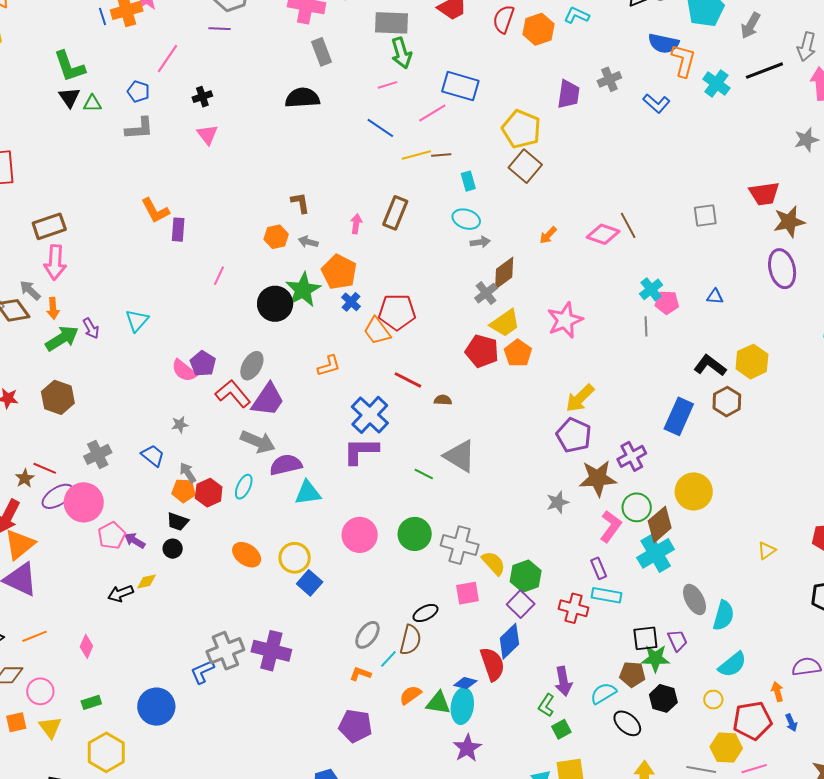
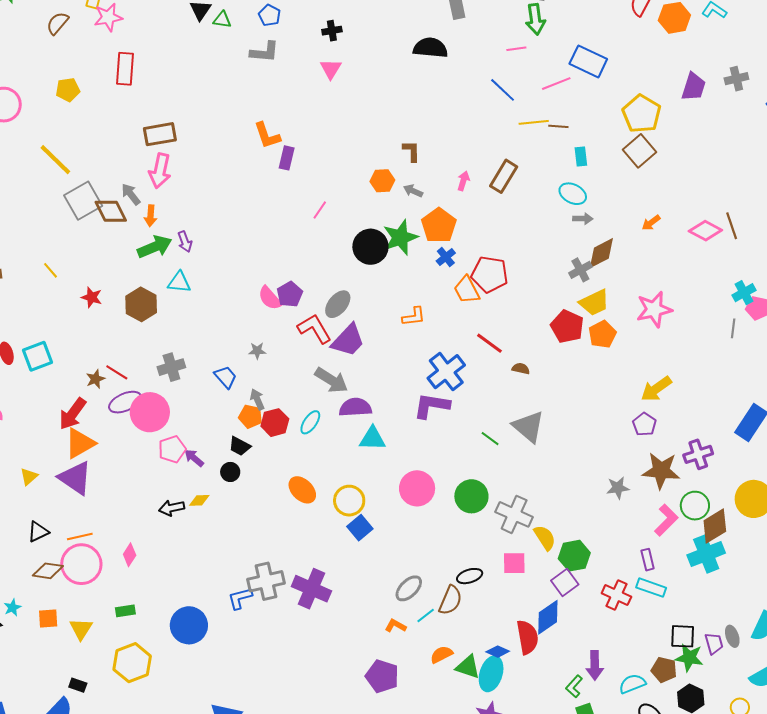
cyan triangle: (137, 320) -> (179, 282), moved, turned 45
purple pentagon: (574, 435) -> (644, 424), size x0.7
gray ellipse: (695, 599) -> (732, 636), moved, size x0.7
pink circle: (40, 691) -> (81, 564), moved, size x1.5

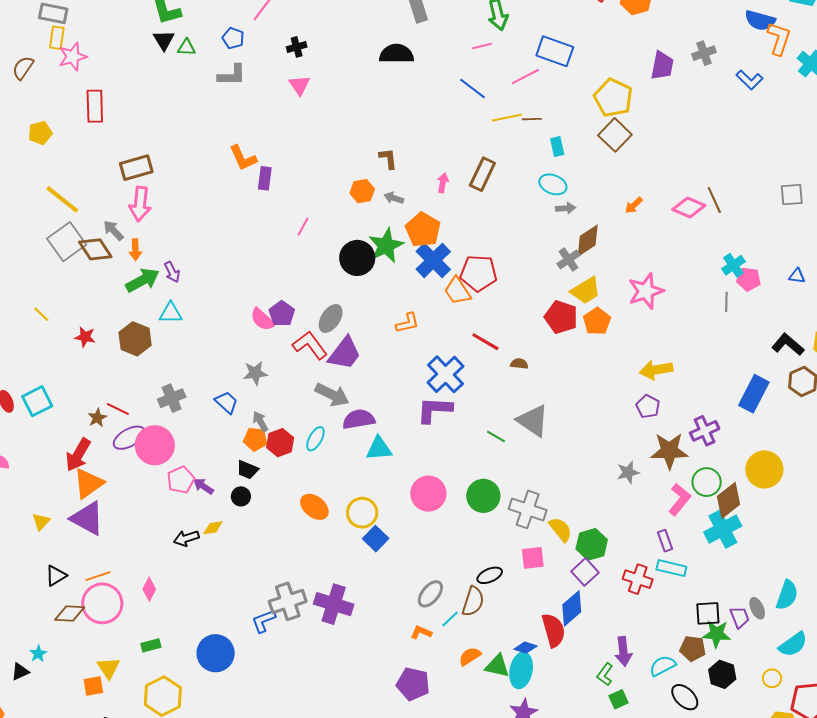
yellow line: (55, 160) -> (62, 199), moved
blue cross: (446, 257) -> (433, 260), size x1.8
gray star: (257, 351) -> (255, 373), size x1.4
yellow arrow: (656, 389) -> (656, 370), turned 32
orange square: (48, 618) -> (93, 686), moved

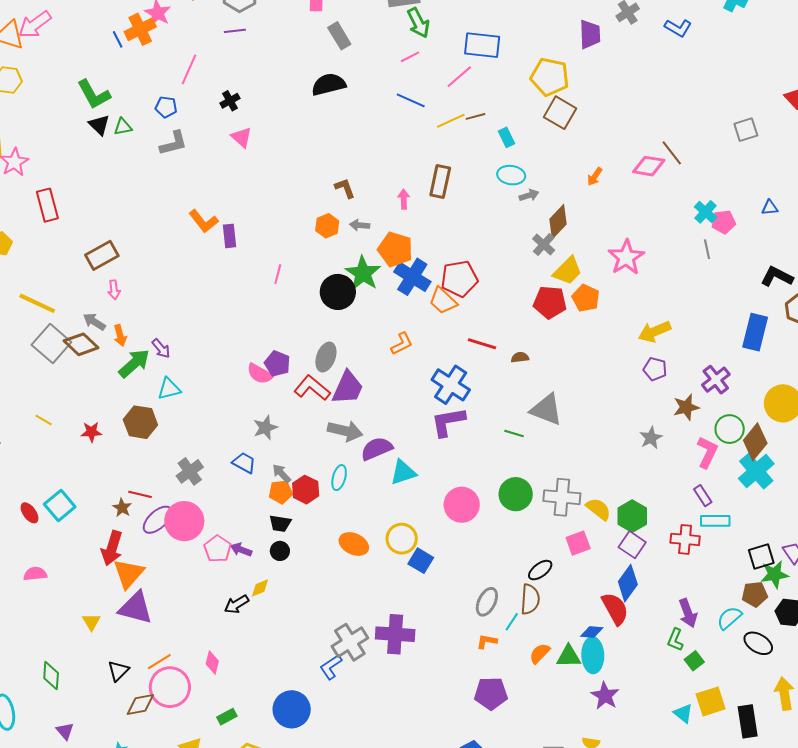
pink arrow: (140, 204) -> (114, 290), size x0.6
brown star: (669, 451) -> (686, 407), size x0.7

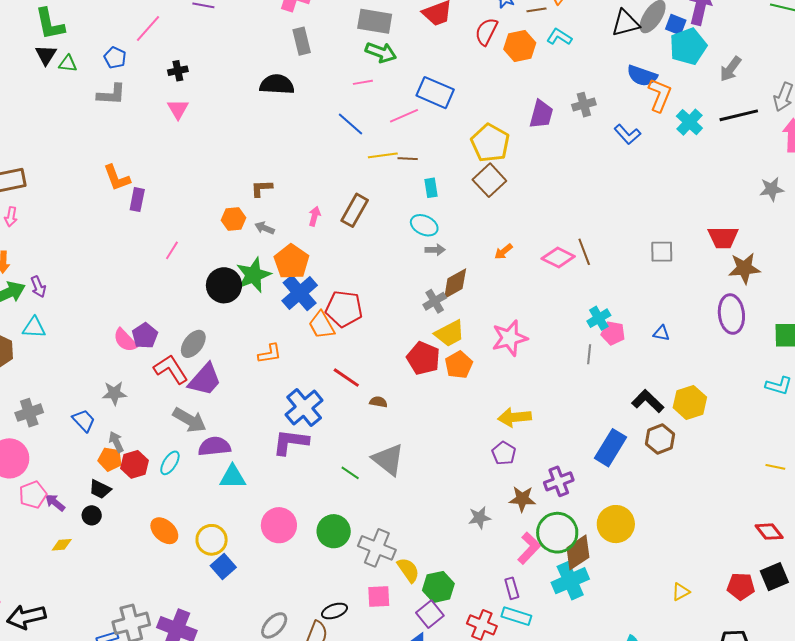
green arrow: (418, 23) -> (381, 52), turned -60
brown L-shape: (345, 188) -> (262, 188), turned -90
green circle: (730, 429) -> (557, 533), size x1.4
black arrow: (237, 604) -> (26, 617), moved, size x1.5

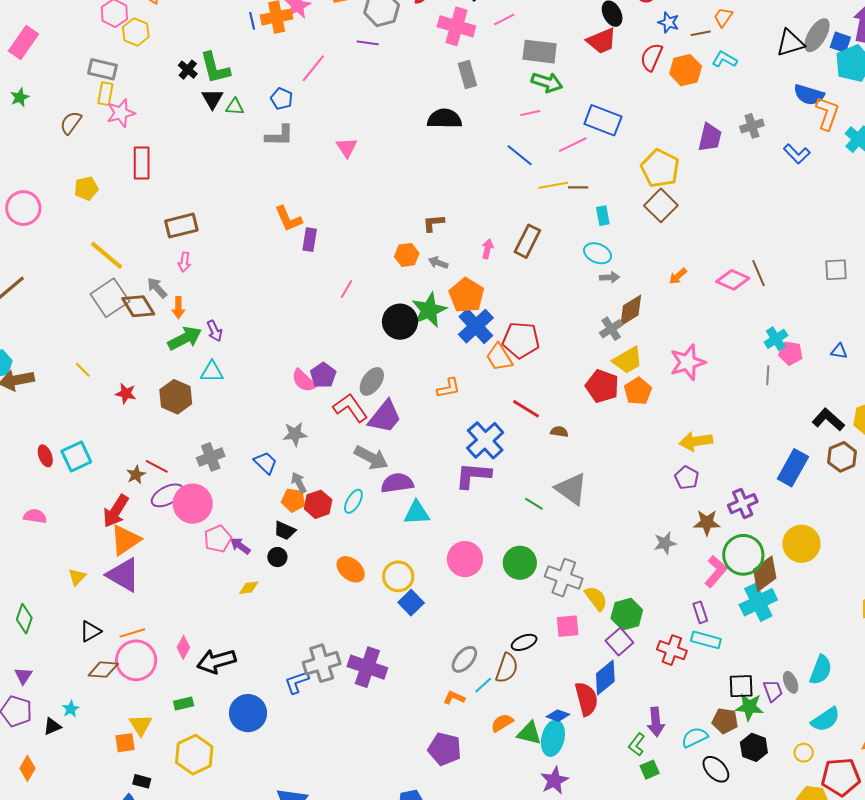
black cross: (178, 71) -> (188, 70), moved, turned -36

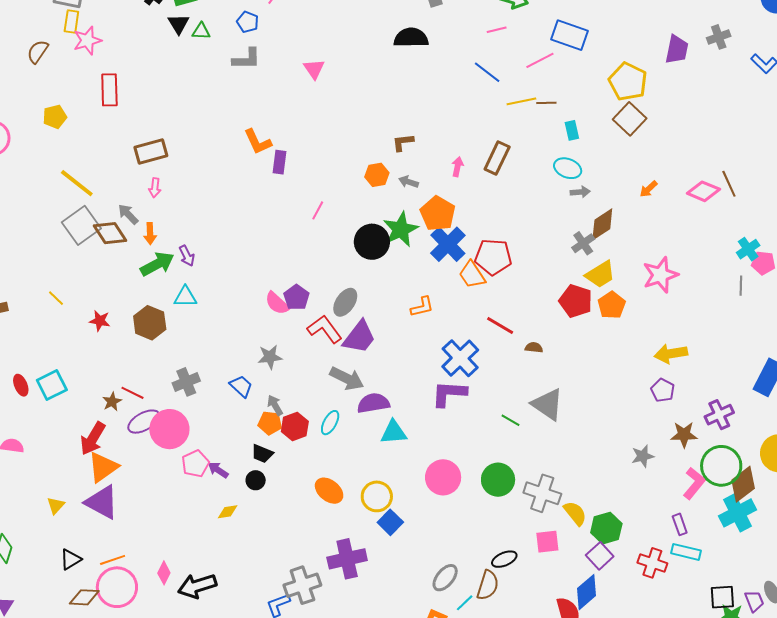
purple cross: (367, 667) -> (347, 559), moved, turned -30

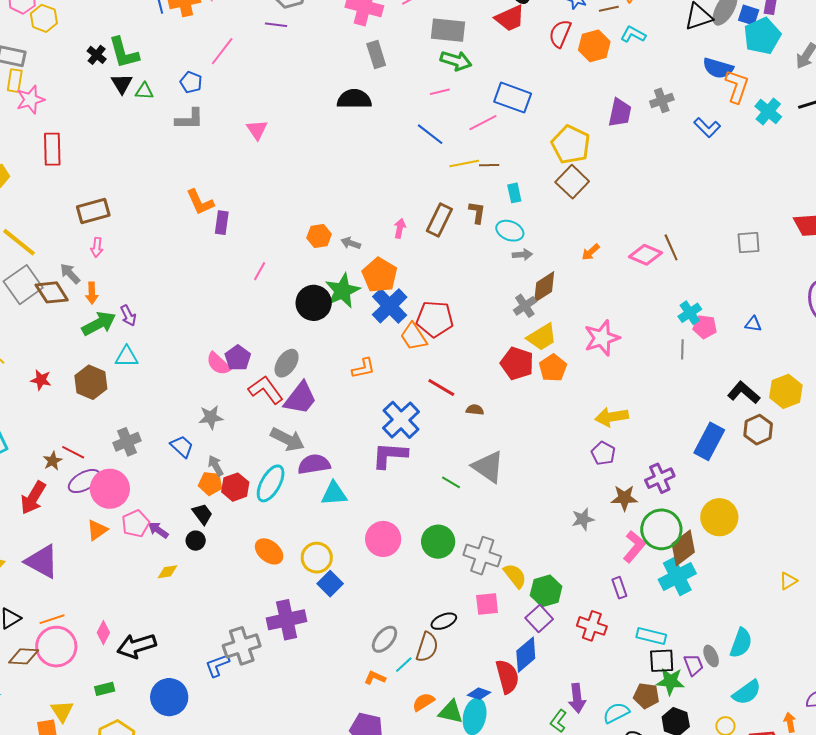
brown L-shape: (403, 142) -> (477, 212), moved, turned 105
cyan ellipse: (330, 423) -> (271, 483), size x1.5
black trapezoid: (262, 454) -> (202, 514), turned -150
orange triangle: (103, 467) -> (97, 530), moved, size x0.7
cyan rectangle: (686, 552) -> (651, 636), moved

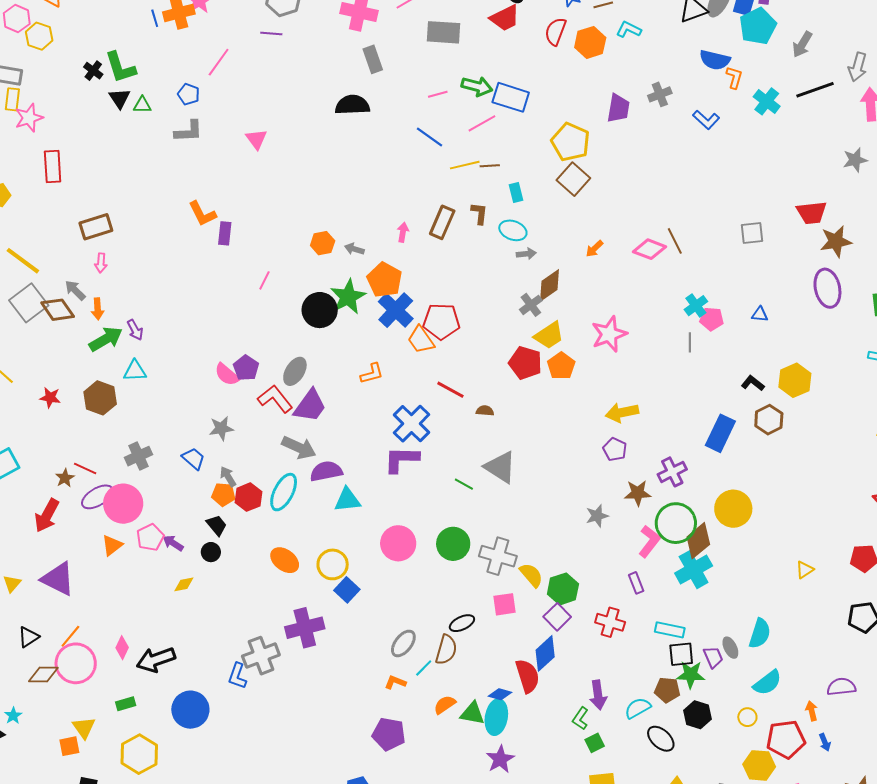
green arrow: (456, 61) -> (477, 86), moved
orange L-shape: (737, 86) -> (734, 78), size x0.7
black L-shape: (744, 393) -> (753, 383), size x0.7
orange line: (52, 619) -> (70, 636), turned -30
blue L-shape: (217, 665) -> (237, 676), turned -48

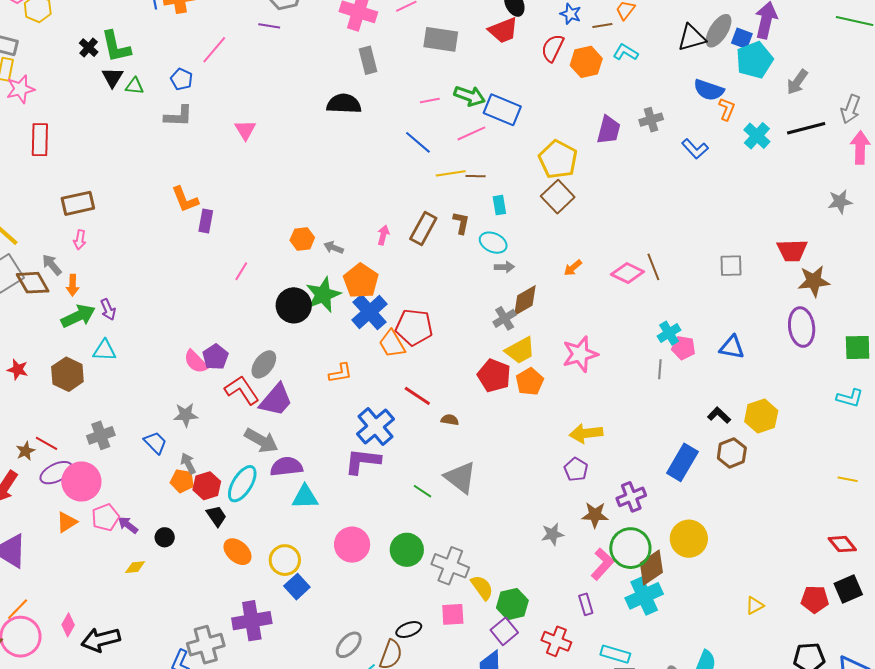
blue triangle: (760, 314) -> (732, 347), size x1.5
black trapezoid: (217, 525) -> (216, 516), moved

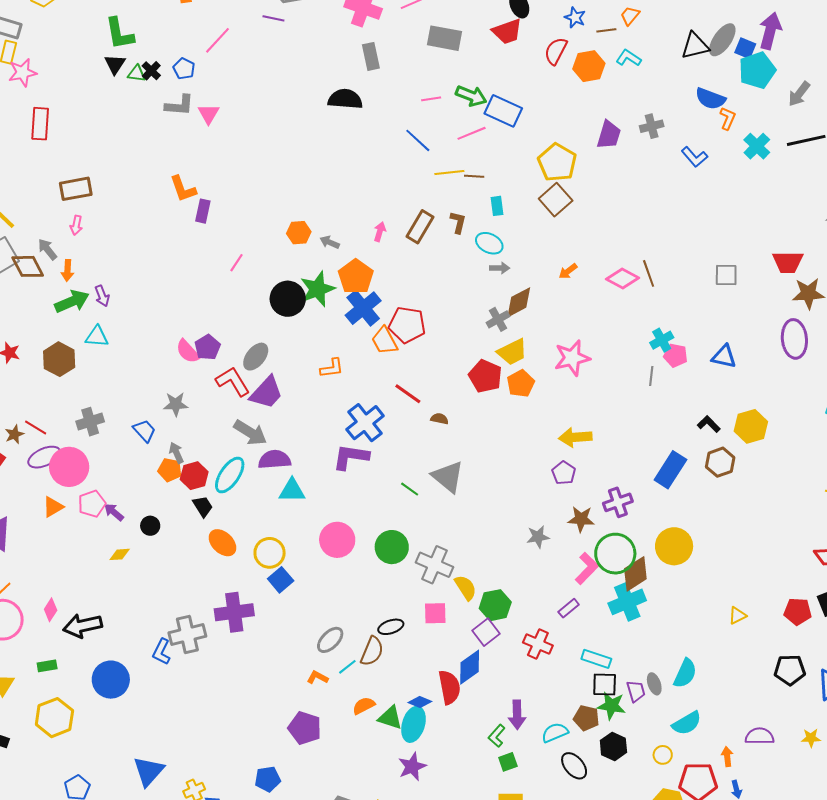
black cross: (89, 48) -> (151, 71), moved
pink triangle: (245, 130) -> (208, 114), moved
purple rectangle: (586, 604) -> (569, 608), turned 65

